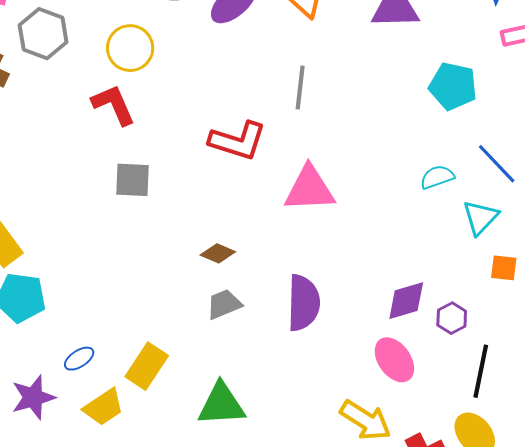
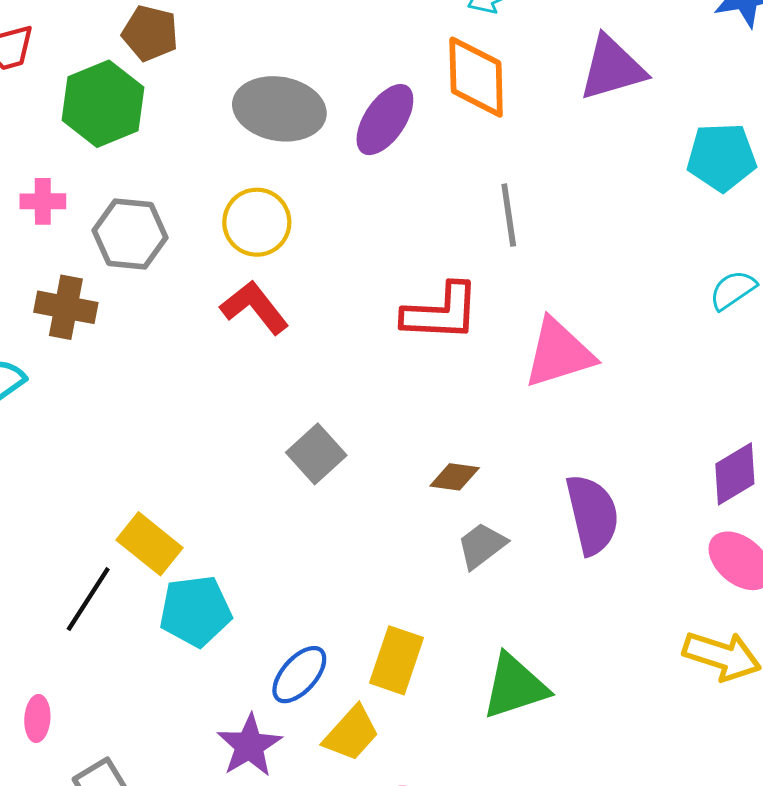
gray square: (132, 180) -> (316, 454), moved, turned -30
blue ellipse: (79, 359) -> (299, 675), size x1.4

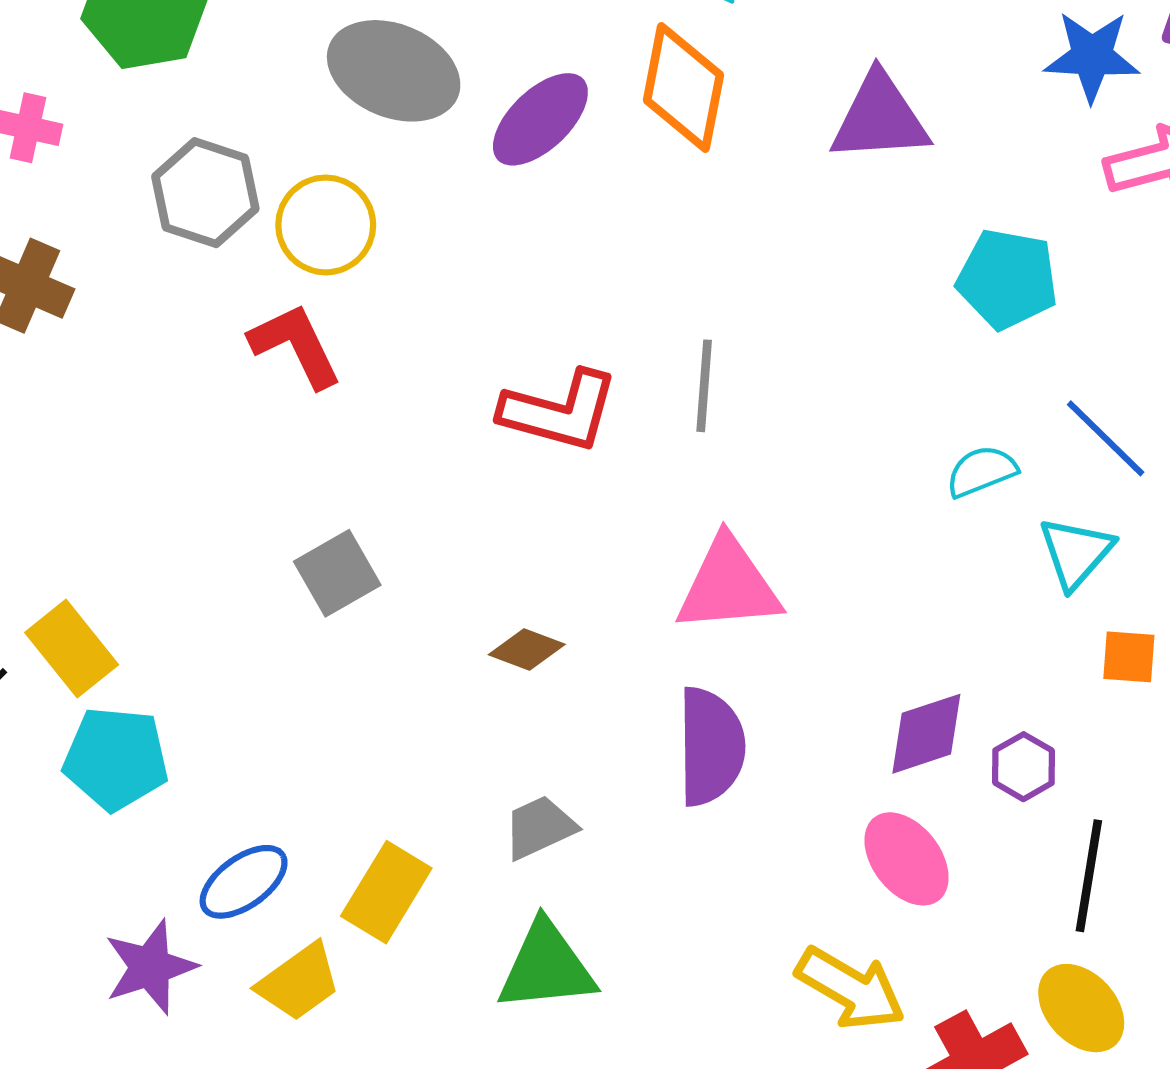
gray line: (509, 215) -> (704, 386), moved
gray hexagon: (130, 234) -> (205, 193), moved
pink triangle: (559, 353) -> (728, 585), moved
gray trapezoid: (482, 546) -> (540, 827), moved

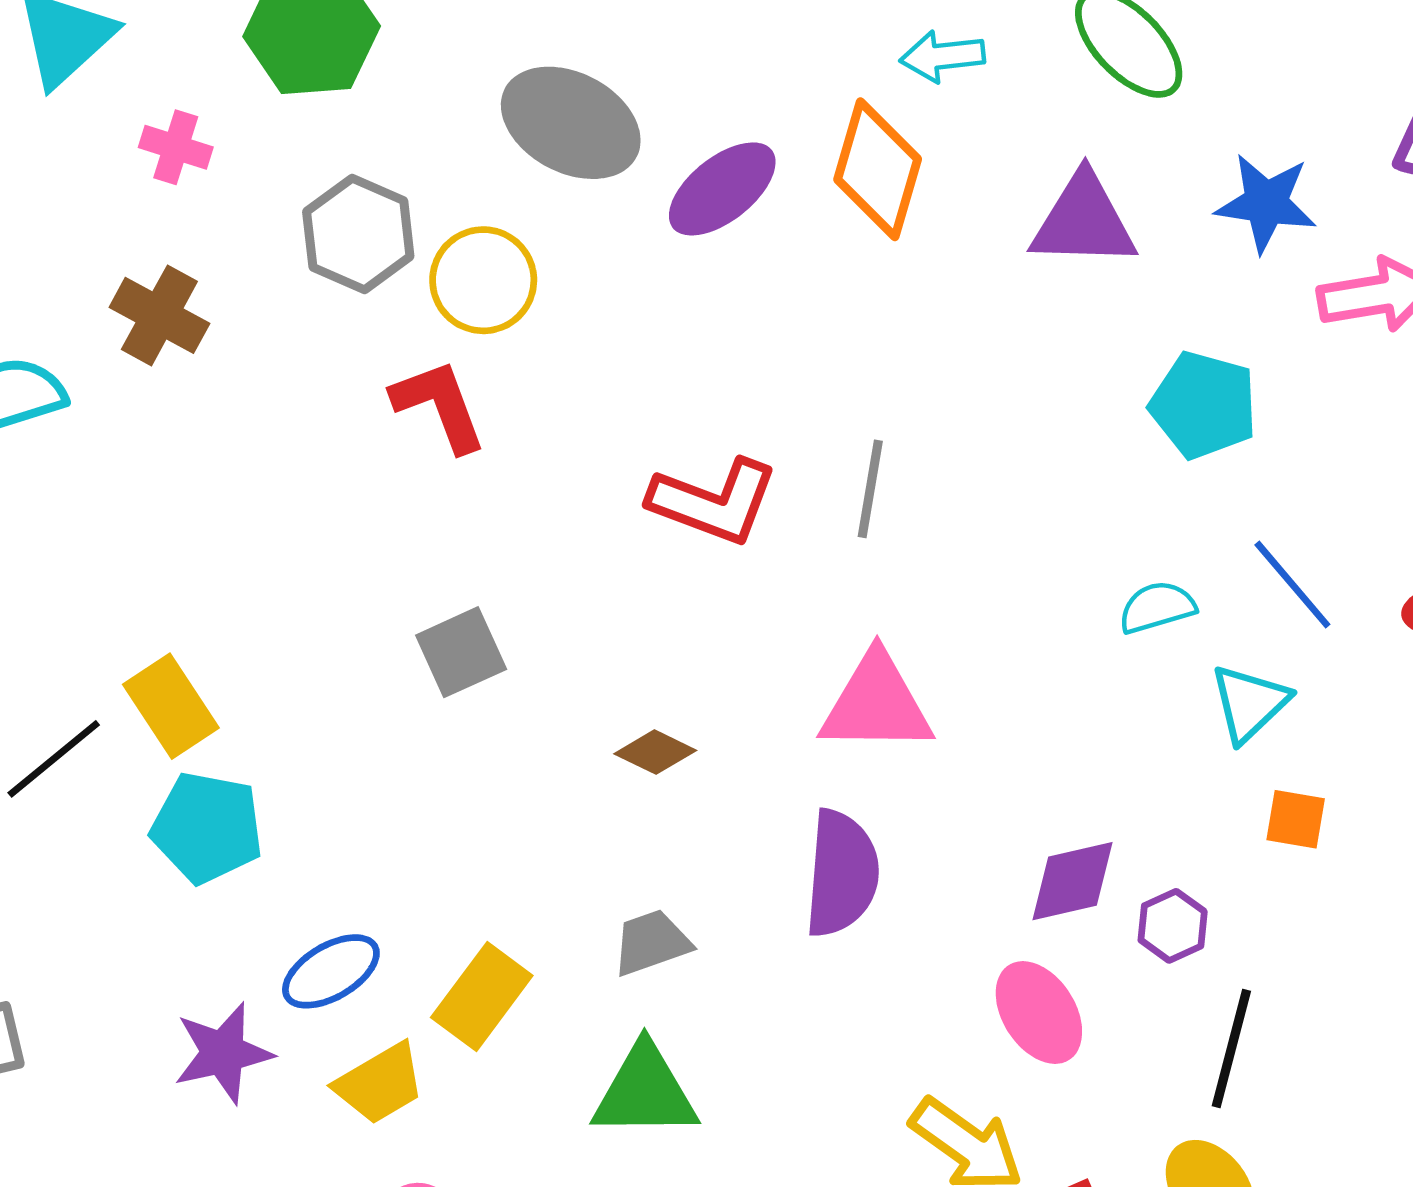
blue star: (1092, 56) -> (1266, 203), moved

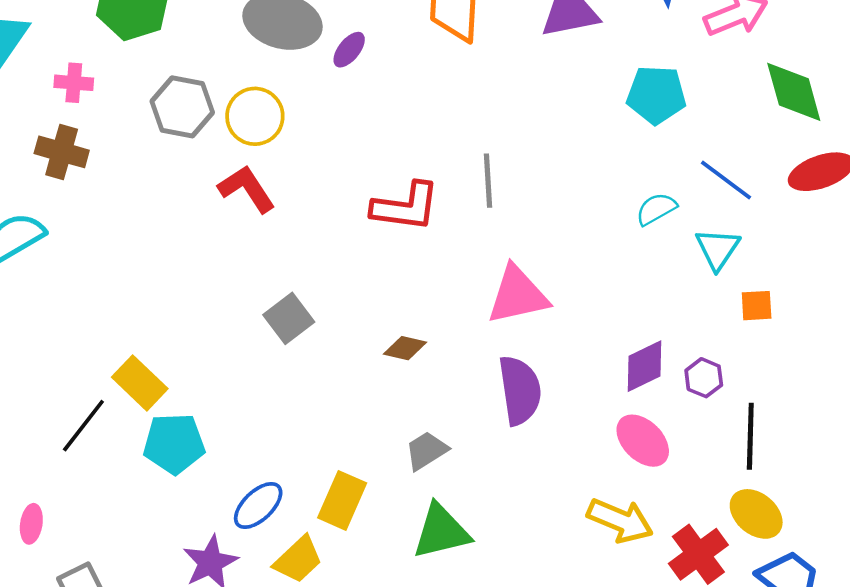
purple ellipse: (722, 189) -> (349, 50), moved, size x0.6
brown cross: (159, 315) -> (62, 152), moved

